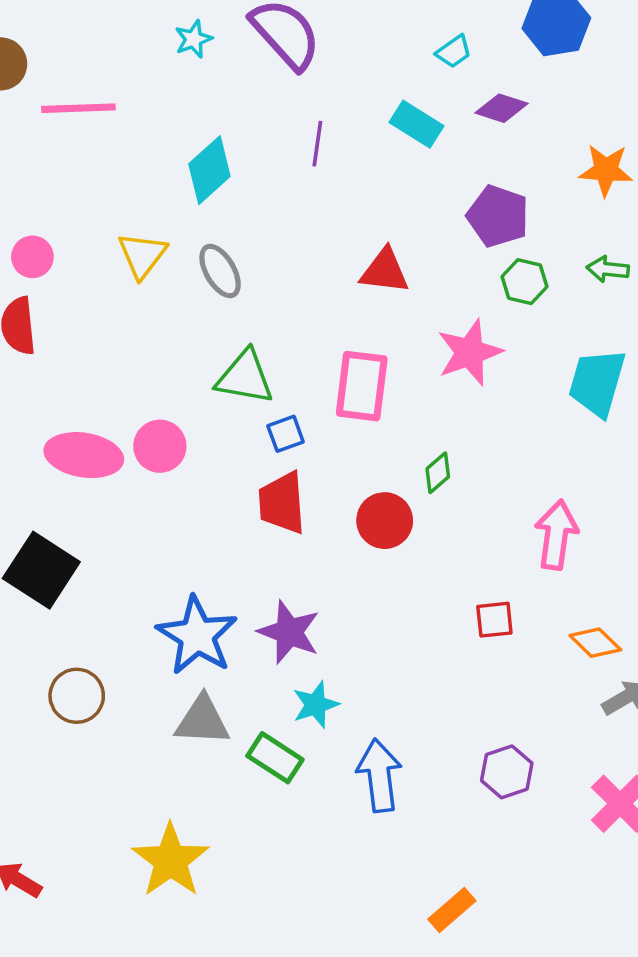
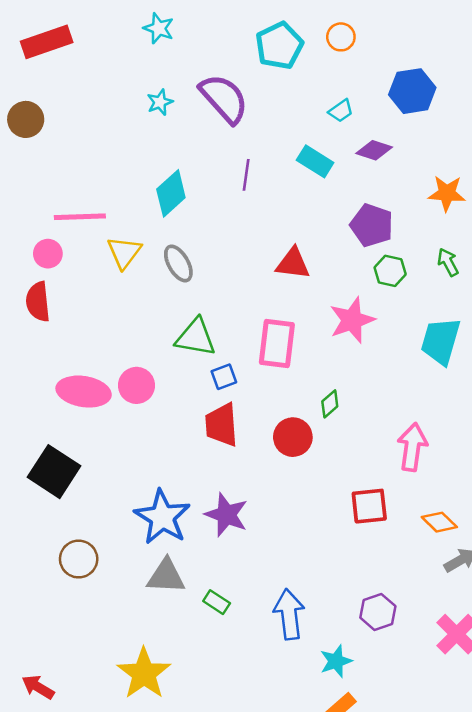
pink line: (78, 108) -> (80, 217), moved
green arrow: (608, 269) -> (448, 262), turned 56
red square: (494, 620) -> (369, 506), size x1.4
cyan star: (316, 705) -> (336, 661), moved
green rectangle: (275, 758) -> (217, 602), size x0.7

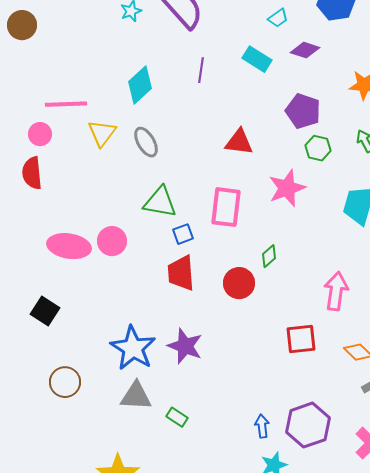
black square: (54, 472) -> (45, 311), size x0.7
purple hexagon: (378, 612) -> (308, 425), size x1.5
blue arrow: (289, 614) -> (262, 426), moved, size x0.6

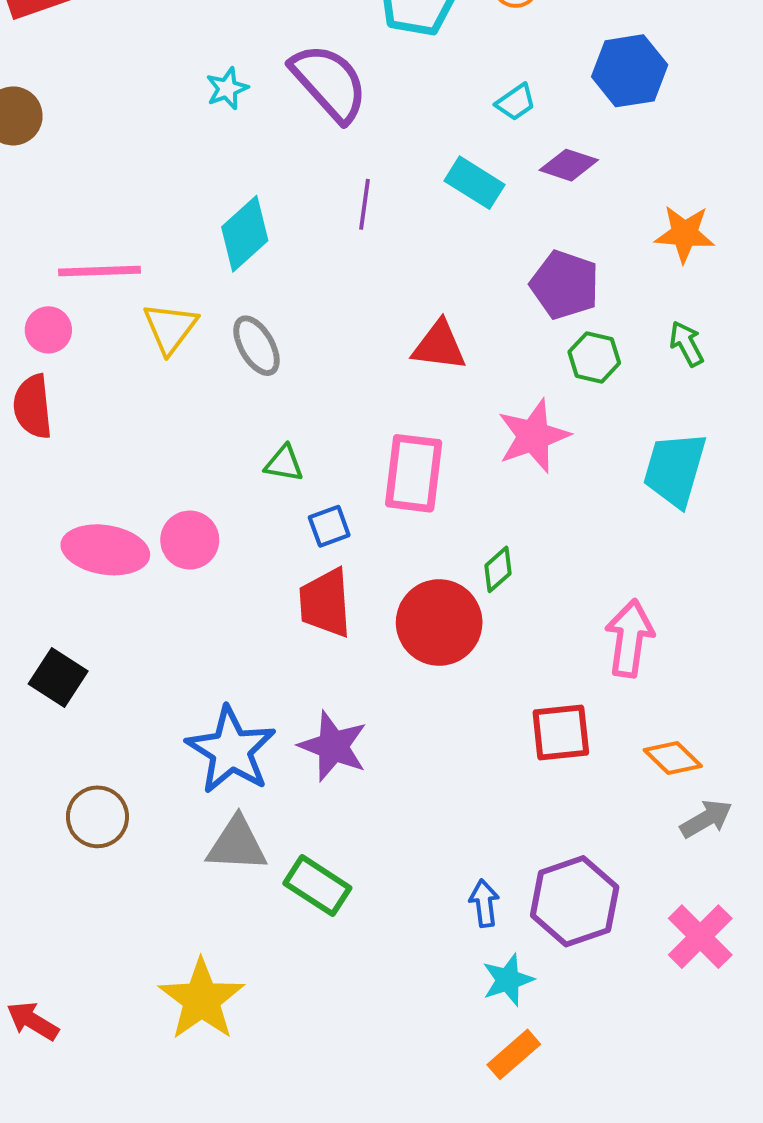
green triangle: (160, 202) -> (284, 463), size x0.6
red circle: (239, 283) -> (439, 623), size x1.4
green rectangle: (177, 417) -> (317, 886), size x1.5

